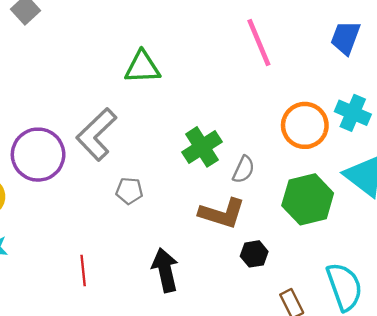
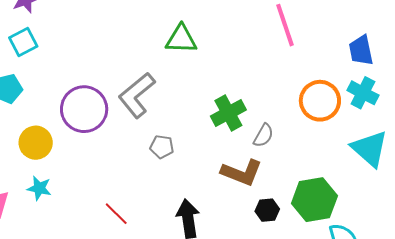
blue trapezoid: (345, 38) -> (361, 50), moved, turned -36
green hexagon: (308, 199) -> (314, 200), moved
red line: (83, 270) -> (116, 214), turned -44

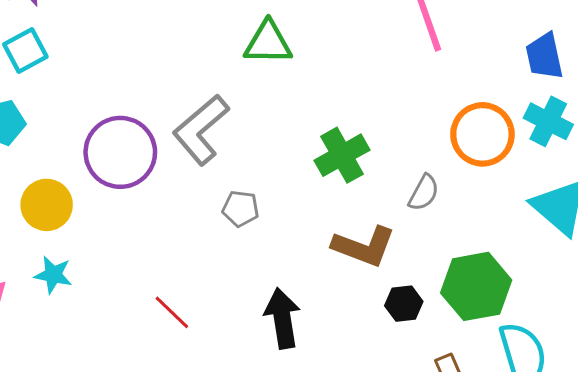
gray semicircle: (263, 135) -> (424, 193), moved

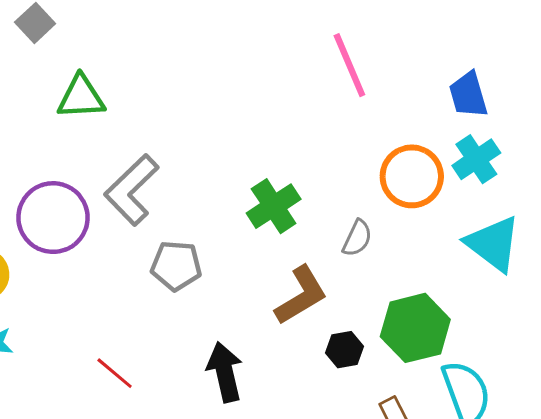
green triangle: (268, 43) -> (81, 97), moved
cyan cross: (548, 121) -> (476, 159), turned 33
gray pentagon: (241, 209) -> (176, 266), size x1.4
brown L-shape: (364, 246) -> (301, 295), turned -48

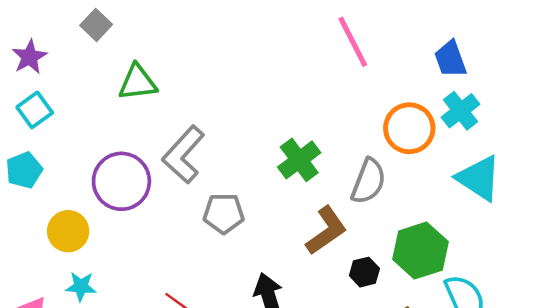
gray semicircle: (357, 238) -> (369, 181), size x1.5

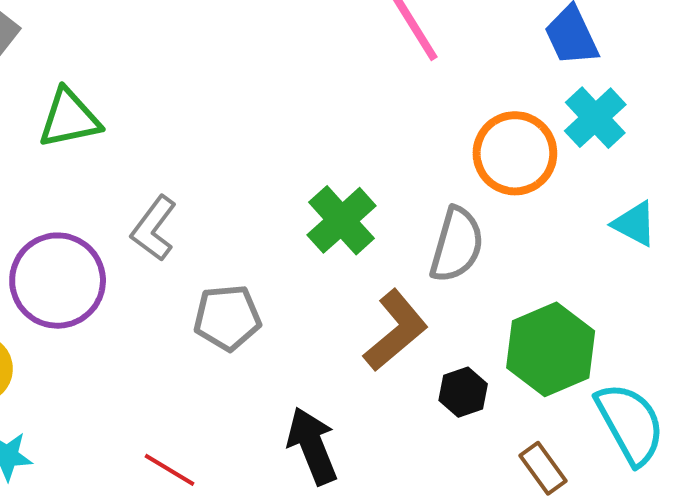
gray L-shape: (183, 155) -> (154, 228), size x0.7
cyan triangle: (479, 178) -> (635, 224), size x0.6

